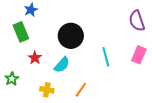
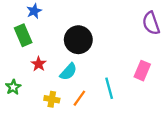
pink rectangle: (139, 55) -> (142, 71), moved
cyan line: (106, 57) -> (109, 88), moved
orange line: (81, 90) -> (79, 98), moved

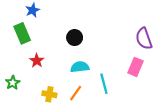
purple semicircle: (151, 23) -> (144, 39), moved
black circle: (78, 40) -> (75, 38), size x0.6
cyan semicircle: (68, 72) -> (80, 67), moved, turned -138

